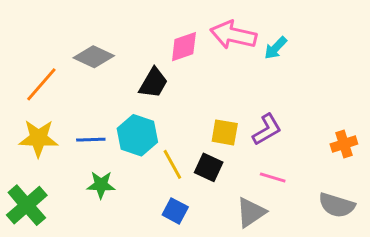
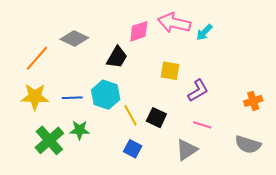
yellow square: (225, 132) -> (170, 71), moved
green cross: (27, 205) -> (49, 140), moved

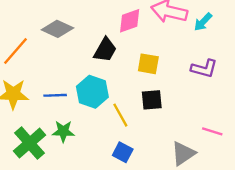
yellow square: (170, 71) -> (148, 64), moved
purple L-shape: (198, 91) -> (204, 68), moved, turned 45
black square: (156, 118) -> (152, 100), moved, turned -30
pink line: (202, 125) -> (212, 131), moved

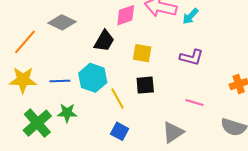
pink line: (212, 131) -> (195, 103), moved

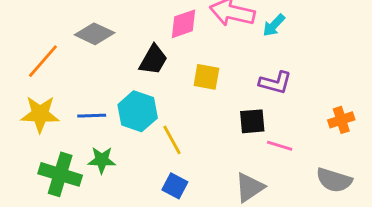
black square: (145, 85) -> (252, 121), moved
green cross: (37, 123) -> (60, 174), turned -32

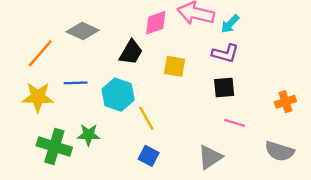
purple L-shape: (275, 83) -> (225, 53), moved
blue line: (92, 116) -> (76, 83), moved
black square: (252, 121) -> (224, 88), moved

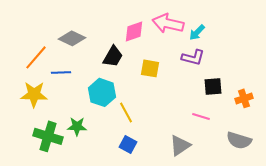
blue line: (76, 83) -> (61, 72), moved
black square: (224, 88) -> (213, 86), moved

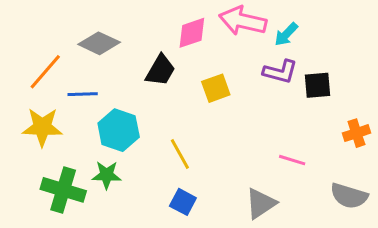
yellow square: (150, 68) -> (216, 88), turned -30
black square: (213, 86) -> (318, 85), moved
cyan hexagon: (102, 92) -> (119, 130), moved

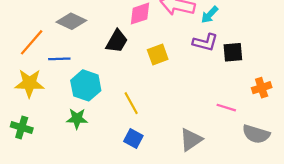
pink line: (292, 160) -> (226, 108), moved
green cross: (63, 190) -> (22, 127), moved, size x0.7

